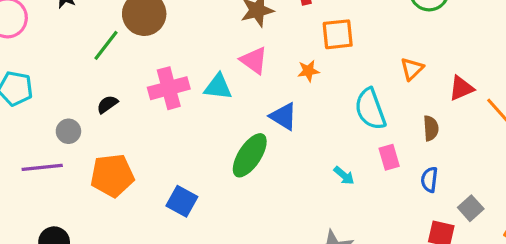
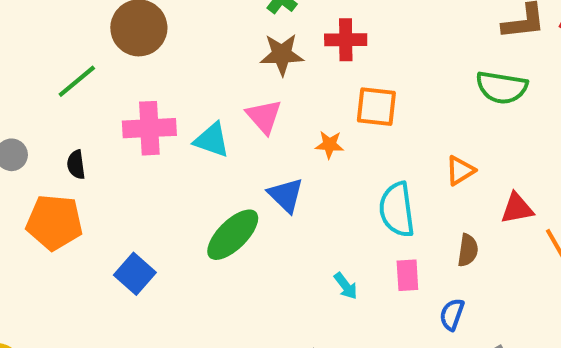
green line: (106, 45) -> (77, 81), moved
black semicircle: (107, 104) -> (76, 165), moved, turned -75

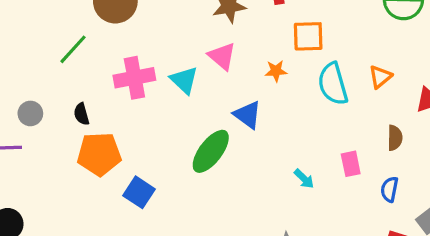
cyan triangle: (212, 140) -> (184, 80), turned 32
cyan semicircle: (397, 210) -> (333, 84), moved
orange pentagon: (54, 222) -> (99, 154), moved

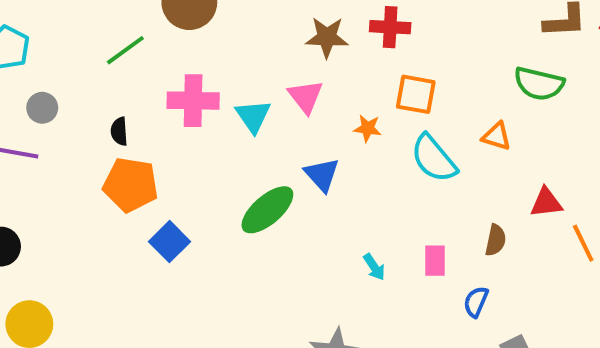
orange triangle: (380, 77) -> (496, 136), moved, turned 45
cyan semicircle: (333, 84) -> (434, 159), turned -36
gray circle: (30, 113) -> (42, 108), moved

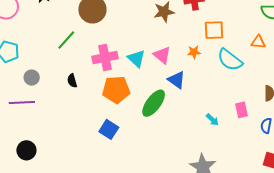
pink triangle: (306, 97) -> (162, 55), moved
orange pentagon: (131, 185) -> (116, 90), moved

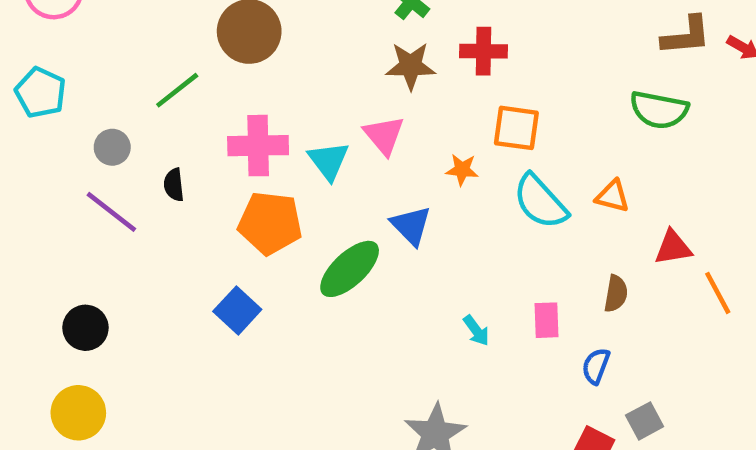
orange triangle: (258, 42) -> (612, 196), moved
pink triangle: (162, 55) -> (384, 135), moved
gray circle: (32, 78) -> (112, 147), moved
purple line: (22, 103) -> (111, 212), moved, turned 30
black circle: (26, 150) -> (85, 328), moved

